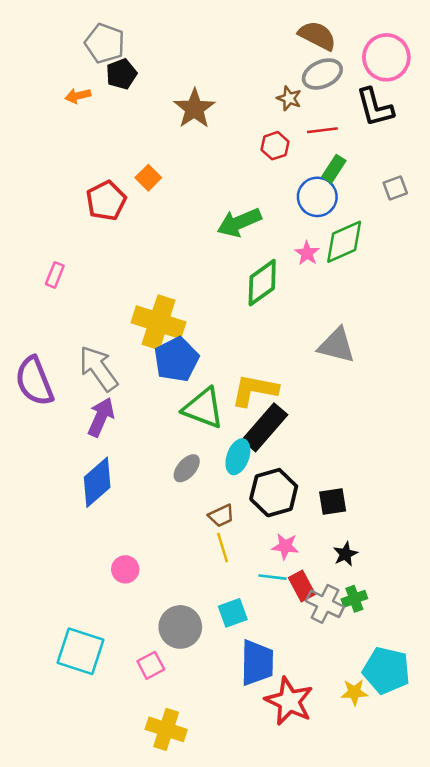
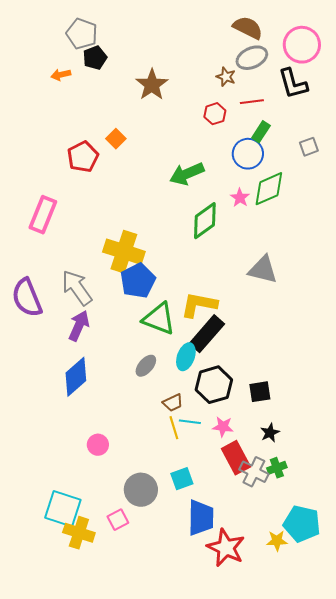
pink rectangle: (55, 275) -> (43, 215), size x1.8
cyan line: (272, 577) -> (190, 422), moved
red rectangle: (302, 586) -> (236, 458), size x1.4
yellow cross: (166, 729) -> (79, 533), moved

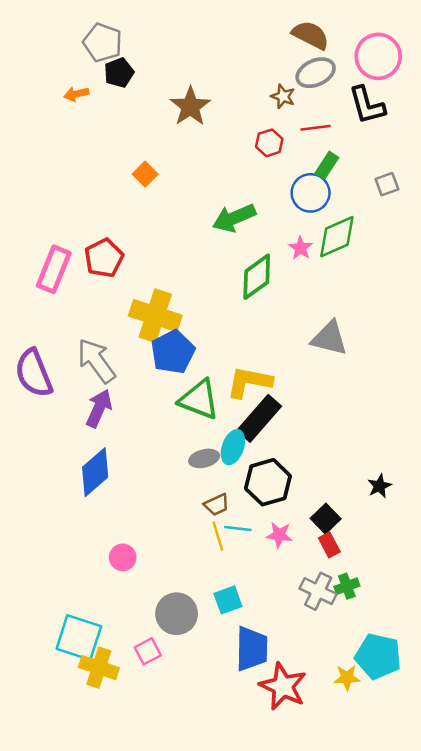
red pentagon: (83, 157) -> (104, 258), moved
gray ellipse: (146, 366) -> (204, 458), moved, turned 35
black square: (260, 392) -> (326, 519), moved, turned -35
black star: (270, 433) -> (379, 486), moved
red rectangle: (236, 458) -> (329, 545), moved, size x0.6

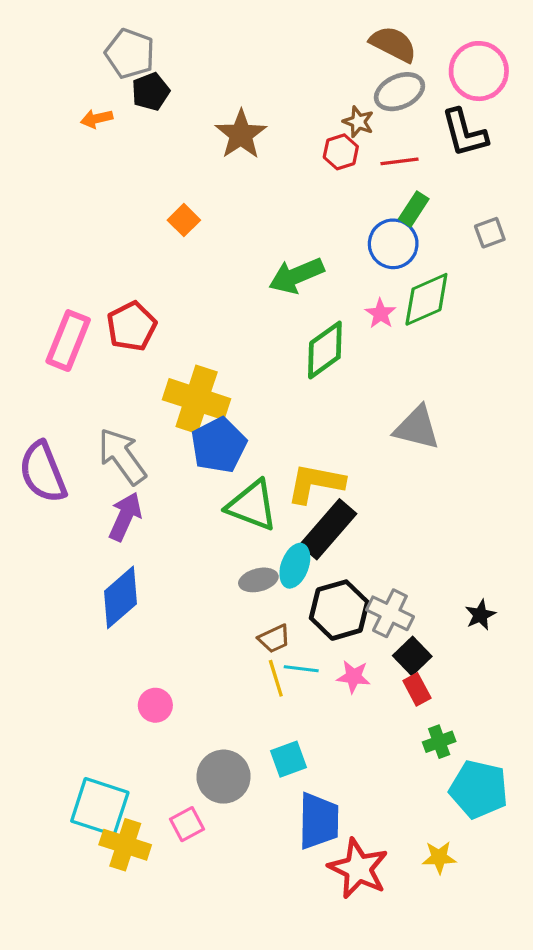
red hexagon: (269, 143) -> (341, 152), moved
gray cross: (318, 591) -> (390, 613), moved
cyan pentagon: (378, 656) -> (479, 789), moved

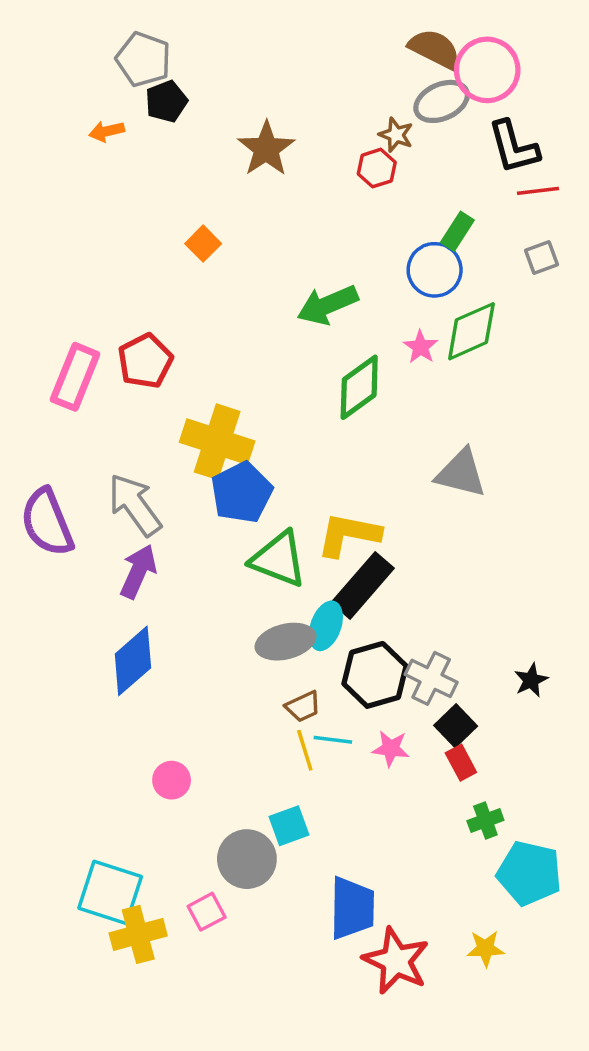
pink circle: (479, 71) -> (487, 70), moved
red line: (399, 161) -> (538, 191), moved
gray ellipse: (258, 580) -> (286, 642), size x1.4
cyan square: (289, 759) -> (289, 826), moved
yellow cross: (125, 845) -> (138, 934), turned -33

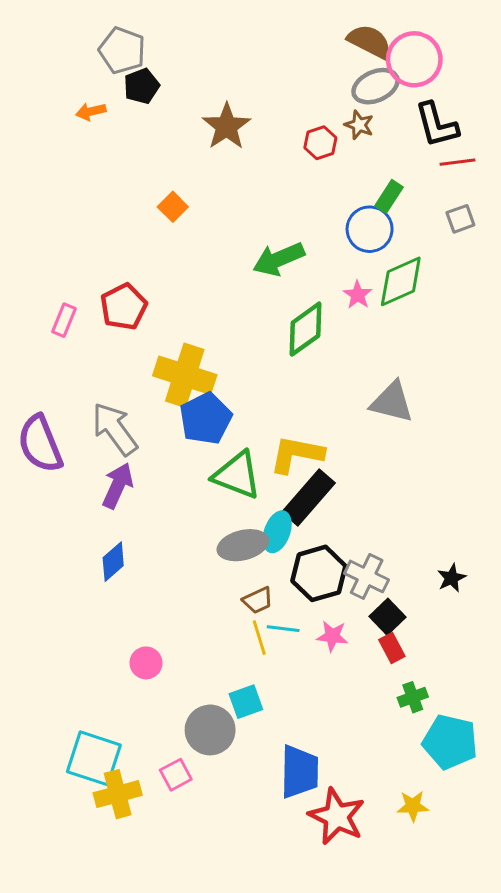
brown star: (396, 135) -> (359, 125), moved
pink rectangle: (75, 377) -> (64, 320), size x0.6
blue diamond: (133, 661) -> (113, 562), size x0.7

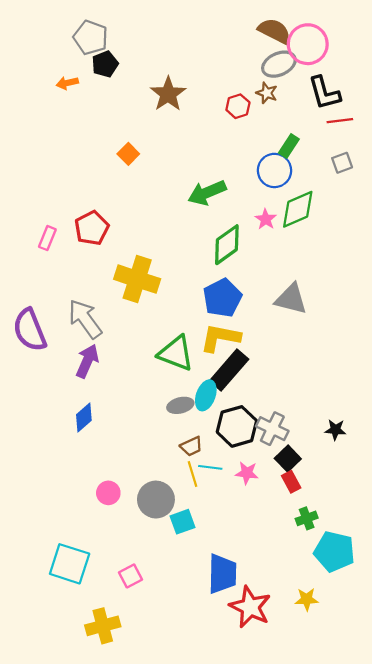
blue pentagon: (206, 418) -> (222, 298), moved
gray ellipse: (243, 545) -> (180, 405), size x0.7
black star: (452, 578) -> (335, 430), turned 30
gray circle: (210, 730) -> (156, 500), moved
yellow cross: (118, 794) -> (103, 626), moved

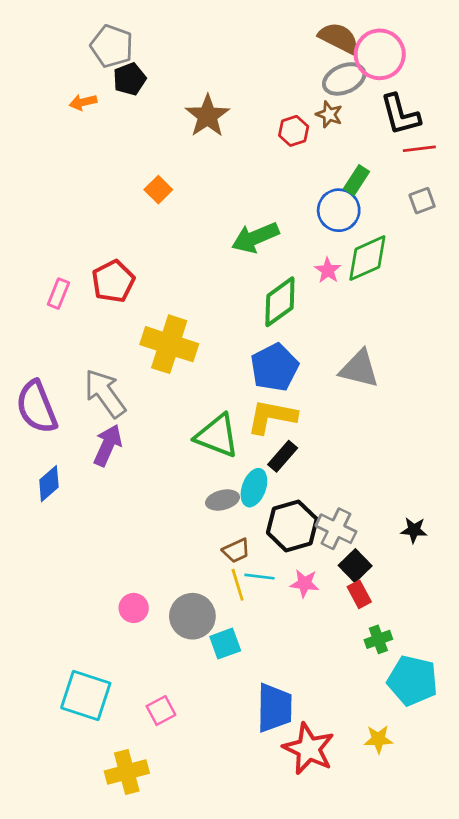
black rectangle: (229, 370) -> (283, 456), size x0.6
blue diamond: (84, 418) -> (49, 484), moved

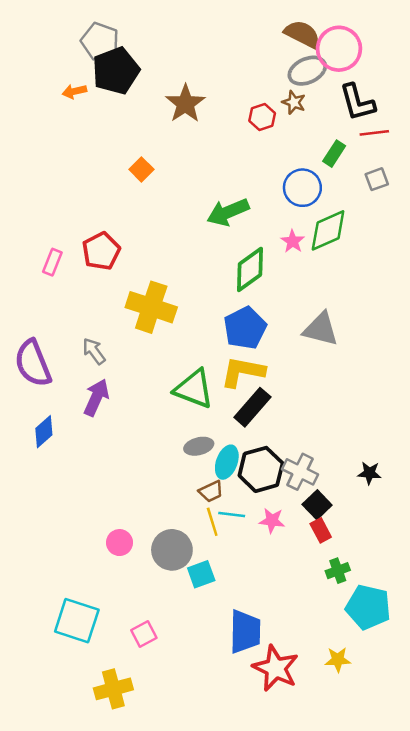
black pentagon: (130, 79) -> (116, 71), size x1.6
green rectangle: (356, 180) -> (334, 154), moved
gray arrow: (105, 393) -> (94, 351), size x0.6
black rectangle: (283, 456) -> (252, 407), size x1.4
cyan ellipse: (254, 488) -> (227, 462), moved

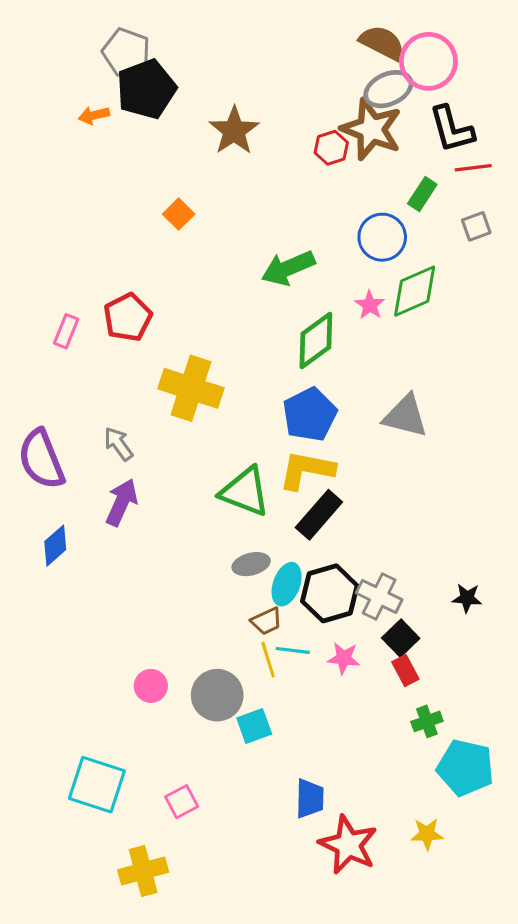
brown star: (294, 102) -> (371, 129), size x2.0
blue trapezoid: (245, 632) -> (310, 799), size x0.7

